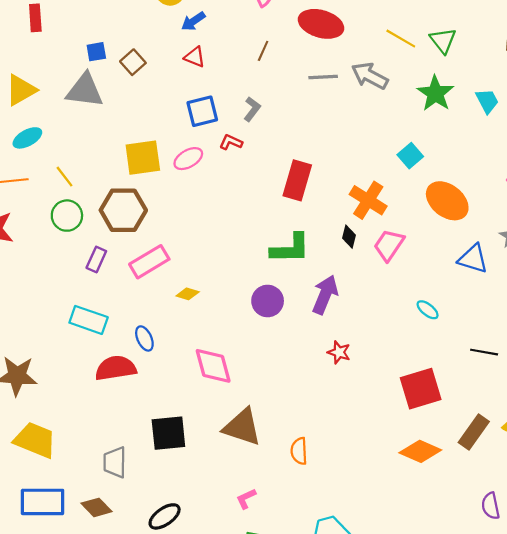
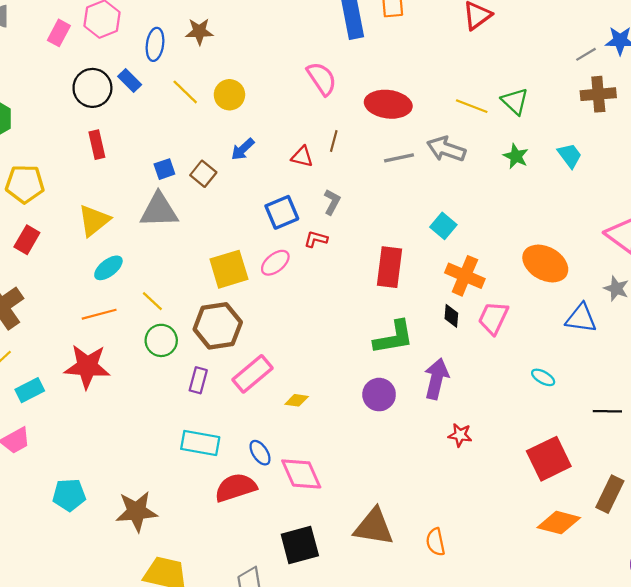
blue arrow: (193, 21) -> (243, 149), moved
red triangle: (195, 57) -> (302, 157), moved
green star: (435, 93) -> (516, 156), size x0.7
cyan square: (410, 156) -> (443, 226), moved
pink diamond: (213, 366) -> (301, 474), moved

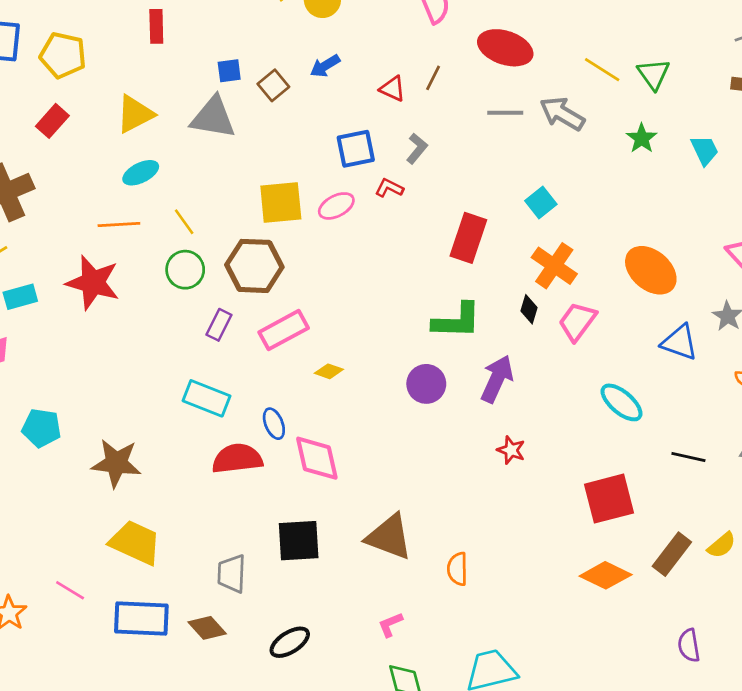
cyan ellipse: (543, 377) -> (621, 402), size x1.6

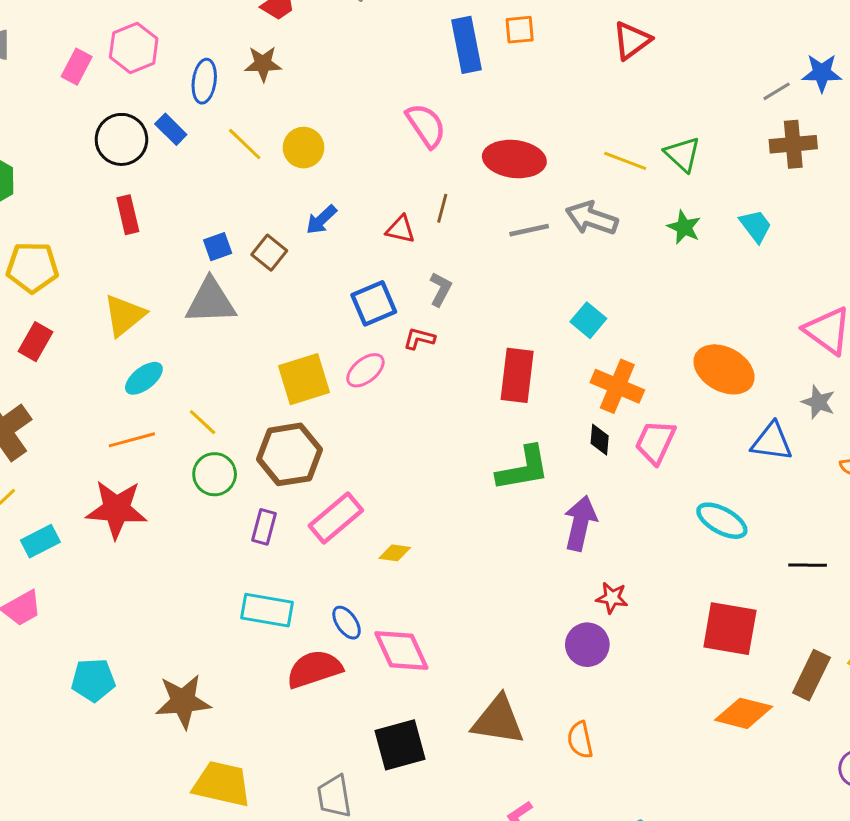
purple circle: (426, 384) -> (587, 645), moved
red square: (609, 499) -> (730, 629), turned 36

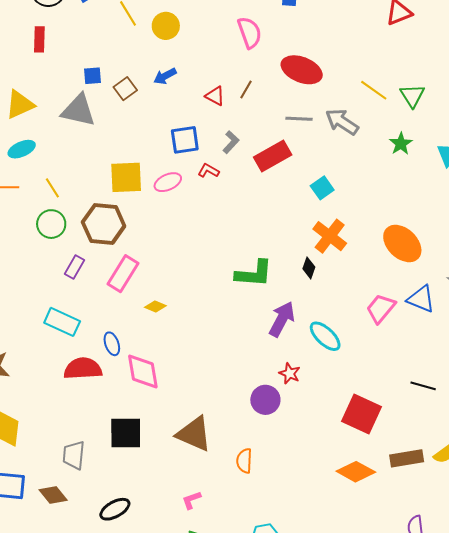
red rectangle: (517, 375) -> (273, 156), moved, turned 39
pink trapezoid: (655, 442) -> (381, 308), moved
pink rectangle: (336, 518) -> (123, 274), turned -33
cyan ellipse: (722, 521) -> (325, 336), moved
brown rectangle: (811, 675) -> (407, 458), turned 40

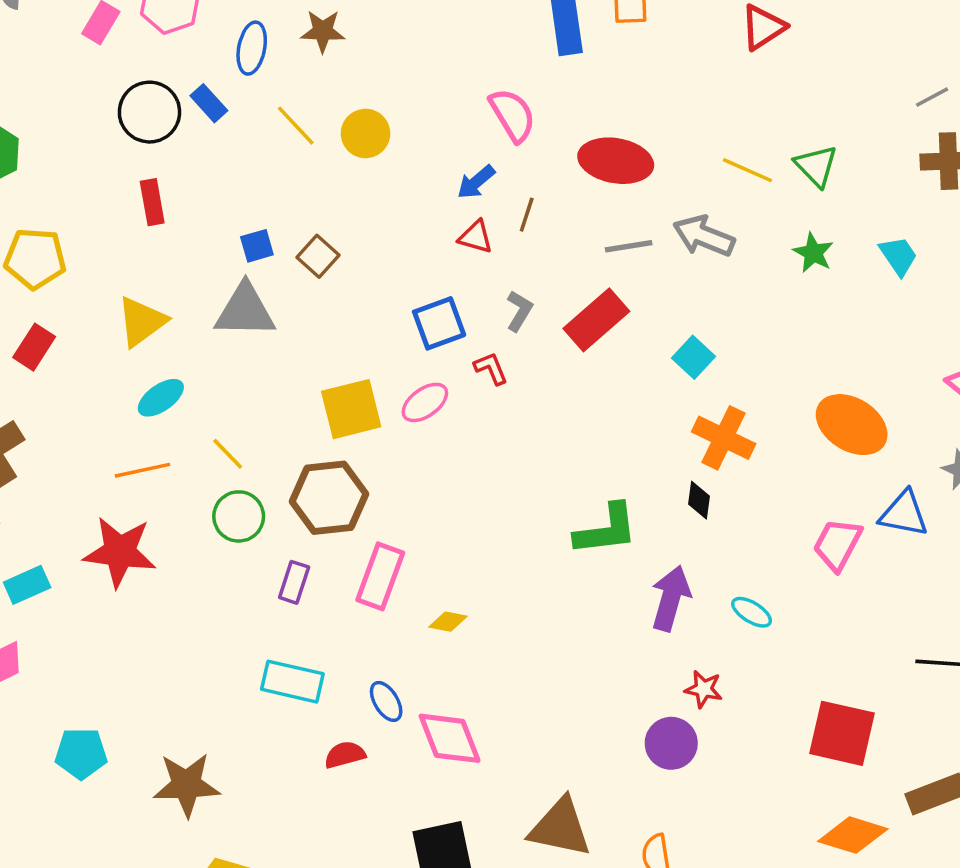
blue arrow: (165, 76) -> (476, 182), moved
red L-shape: (208, 171) -> (491, 368), turned 50
cyan ellipse: (325, 336) -> (752, 612), size x0.7
red semicircle: (83, 369) -> (345, 755), size x0.6

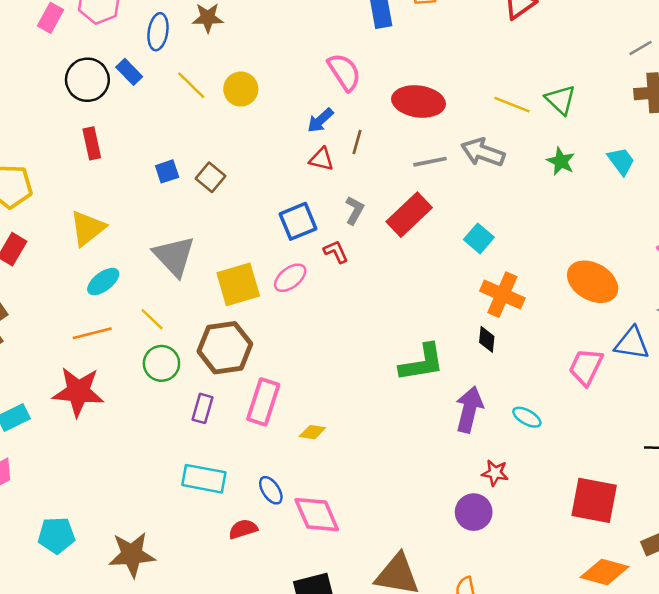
gray triangle: (245, 311) -> (174, 256), moved, turned 48

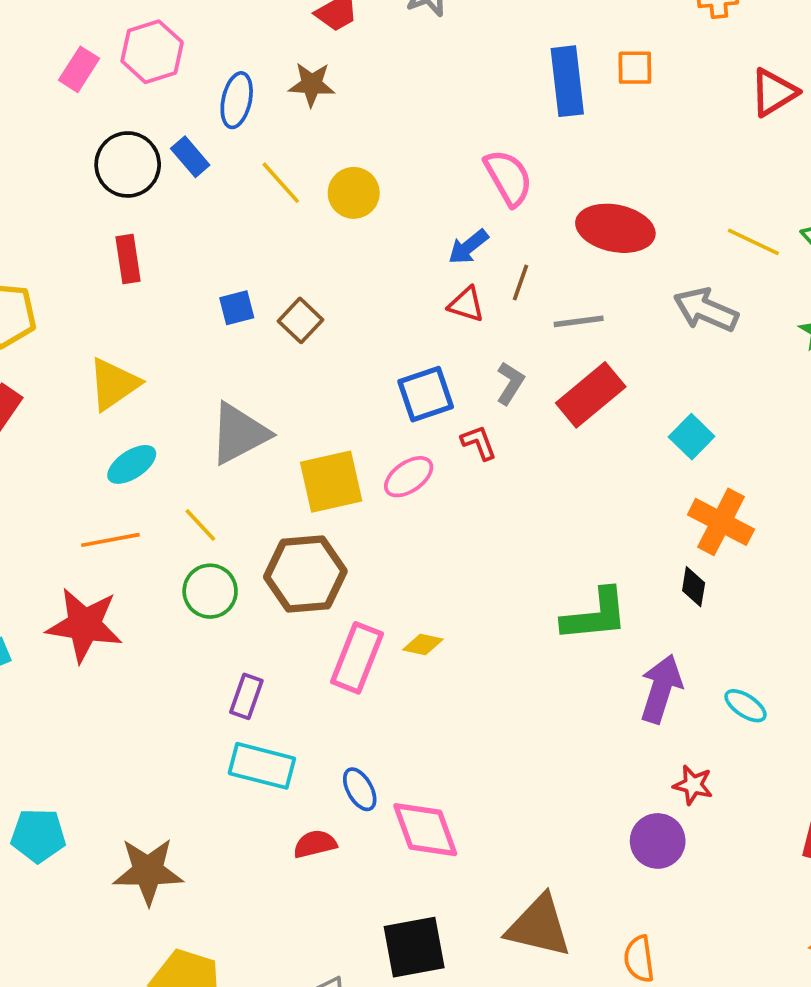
gray line: (430, 162) -> (579, 321), moved
gray triangle: (174, 256) -> (239, 434), turned 42
purple rectangle: (202, 408) -> (246, 696), moved
yellow diamond: (312, 432) -> (423, 644), moved

